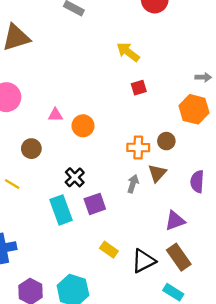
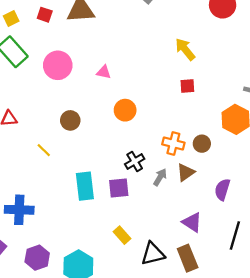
pink triangle: (55, 115) -> (104, 72), moved
black cross: (75, 177) -> (135, 161), moved
purple triangle: (175, 221) -> (192, 222), turned 40

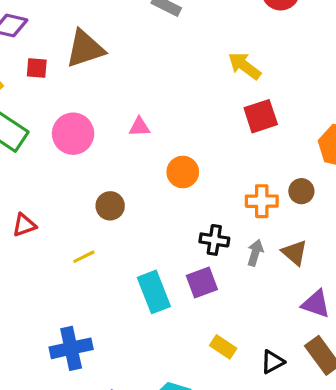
red square: (187, 86) -> (261, 116), size x1.5
yellow line: (44, 150) -> (84, 257), turned -56
black cross: (135, 161) -> (214, 240), turned -36
brown triangle: (186, 172) -> (295, 253), moved, turned -30
black triangle: (153, 254) -> (273, 362), size x0.7

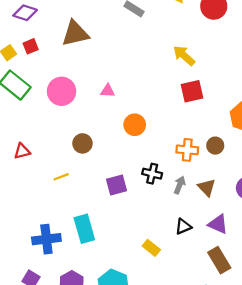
red square: (37, 68) -> (31, 46), moved, turned -32
purple square: (202, 282) -> (117, 185), moved
cyan rectangle: (154, 292) -> (84, 229), moved
black triangle: (273, 362) -> (183, 227), moved

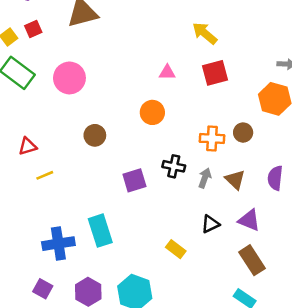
pink triangle: (108, 91) -> (167, 72), moved
yellow line: (61, 177) -> (45, 175), moved

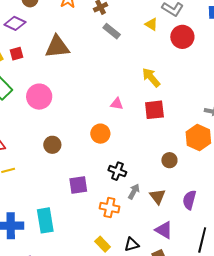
orange cross: (212, 138) -> (109, 208), moved
black cross: (174, 166) -> (117, 171), moved
black triangle: (210, 224) -> (132, 244), moved

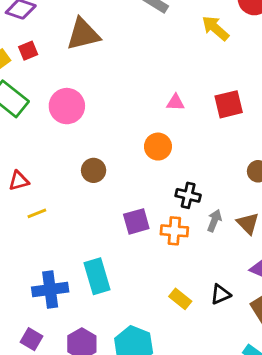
yellow arrow: (151, 77) -> (215, 28), moved
orange cross: (109, 208) -> (174, 231), moved

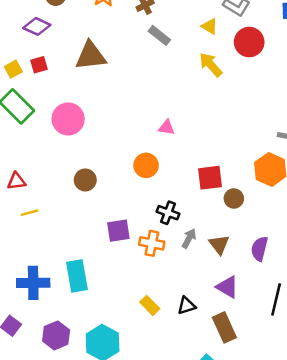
red square: (229, 104) -> (210, 178), moved

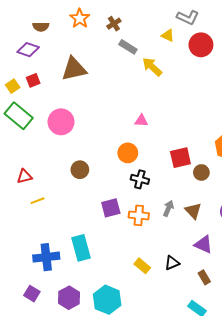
yellow arrow: (211, 65) -> (152, 67), moved
black cross: (168, 213) -> (140, 179), moved
brown rectangle: (224, 327) -> (204, 277), size x0.6

